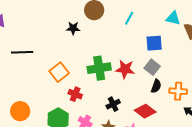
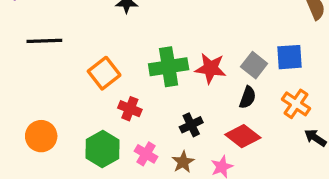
blue square: (154, 43) -> (290, 57), moved
black semicircle: (156, 86) -> (248, 97), moved
orange cross: (178, 91) -> (296, 104), turned 30

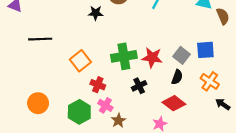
black cross: (191, 125) -> (139, 86), moved
pink cross: (146, 154) -> (105, 105), moved
brown star: (183, 162) -> (118, 121), moved

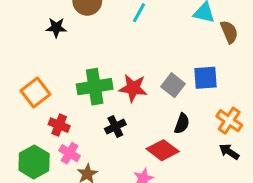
black semicircle: (177, 77) -> (182, 124), moved
orange cross: (210, 81) -> (229, 121), moved

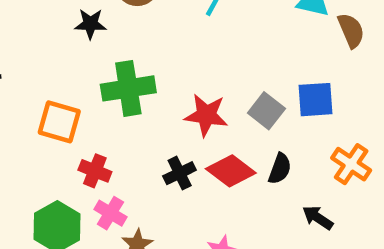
green cross: (95, 87) -> (128, 88), moved
orange square: (36, 93) -> (59, 122), turned -36
red diamond: (163, 150) -> (231, 171), moved
black arrow: (229, 152) -> (318, 218), moved

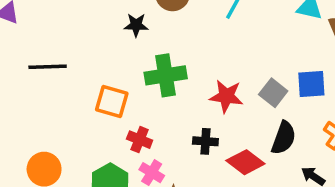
black semicircle: (280, 169) -> (284, 138), size x1.4
red diamond: (231, 171) -> (245, 162), moved
black cross: (180, 173) -> (205, 141), turned 30

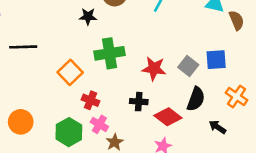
orange square: (112, 101) -> (70, 72), turned 30

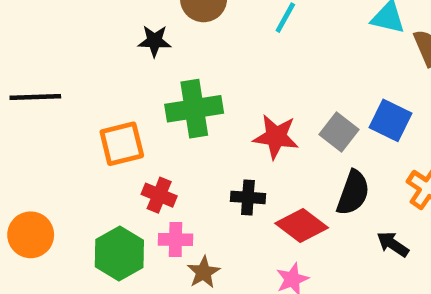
blue square: (216, 60) -> (390, 120), turned 30
orange square: (70, 72) -> (122, 144), turned 30
pink cross: (99, 124) -> (176, 240), turned -30

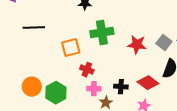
black cross: (248, 197) -> (121, 87), moved
green hexagon: (119, 254) -> (56, 93), moved

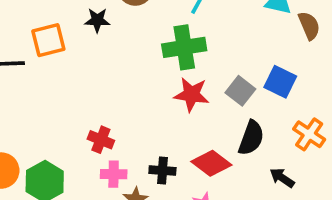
green cross: (102, 33) -> (184, 47), moved
orange square: (71, 48) -> (48, 40), moved

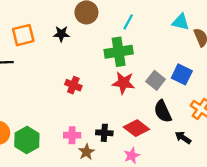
orange square: (48, 40) -> (23, 35), moved
black semicircle: (251, 138) -> (163, 111), turned 135
red cross: (101, 140) -> (73, 85), moved

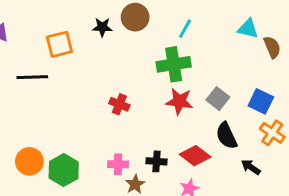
black star: (61, 34) -> (102, 27), moved
blue square: (182, 74) -> (261, 101), moved

